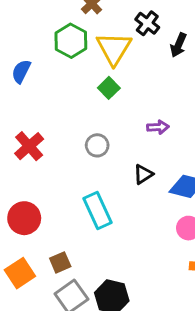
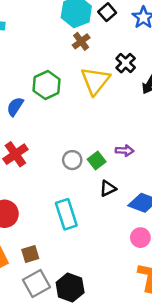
green hexagon: (71, 41) -> (47, 85), moved
blue semicircle: (21, 71) -> (15, 107), moved
green square: (109, 88) -> (97, 161), moved

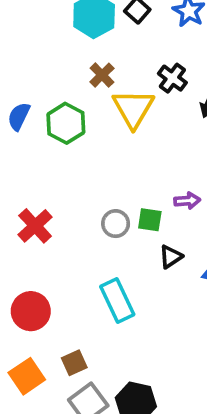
brown cross: (81, 41) -> (102, 75), moved
blue semicircle: (15, 107) -> (19, 116), moved
green square: (97, 161) -> (150, 220), turned -36

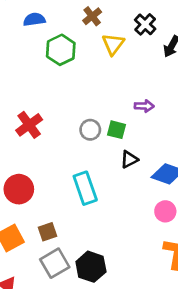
yellow triangle: (133, 108) -> (113, 44), size x0.7
blue semicircle: (19, 116) -> (34, 19), moved, turned 50
purple arrow: (187, 201) -> (144, 106), moved

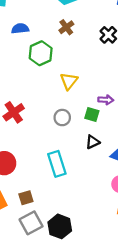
yellow triangle: (113, 44) -> (69, 81), moved
green square: (116, 130) -> (92, 115), moved

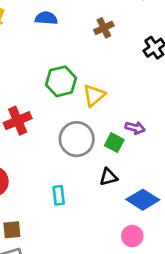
green hexagon: (41, 53) -> (61, 81), moved
gray circle: (62, 118) -> (77, 139), size x1.6
cyan rectangle: (57, 164) -> (59, 195), size x0.6

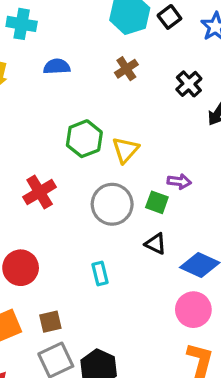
black triangle: (108, 177) -> (156, 244), turned 48
pink circle: (132, 236) -> (193, 310), size x1.4

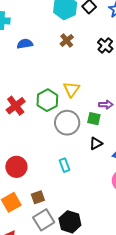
green hexagon: (84, 139) -> (47, 100), moved
red cross: (40, 192) -> (16, 106), moved
black triangle: (156, 244) -> (96, 144), turned -48

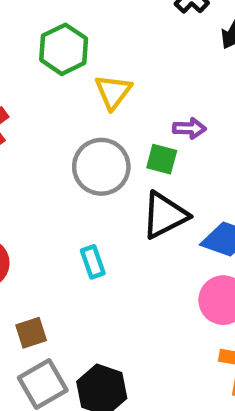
green hexagon: (47, 100) -> (64, 49), moved
black triangle: (96, 144) -> (165, 215), size x1.6

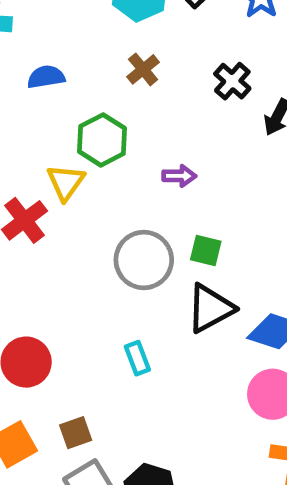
yellow triangle: (113, 92) -> (66, 182), moved
purple arrow: (189, 128) -> (179, 176), moved

